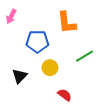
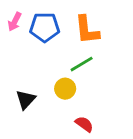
blue pentagon: (37, 41) -> (45, 27), moved
green line: (84, 56) -> (82, 64), moved

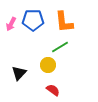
pink arrow: (15, 22) -> (11, 24), moved
red semicircle: (84, 124) -> (53, 90), moved

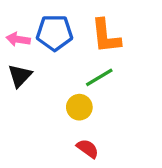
pink arrow: (11, 24) -> (18, 39), turned 72
black triangle: (19, 73) -> (20, 76), moved

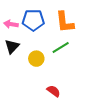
yellow circle: (79, 107) -> (36, 59), moved

